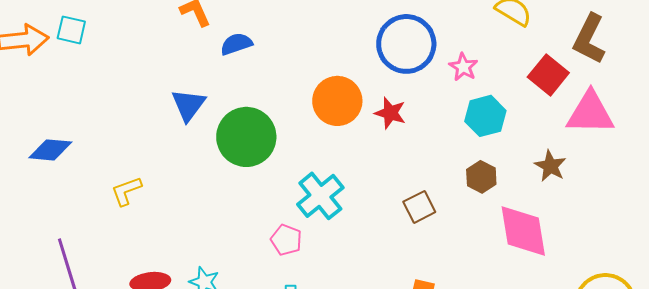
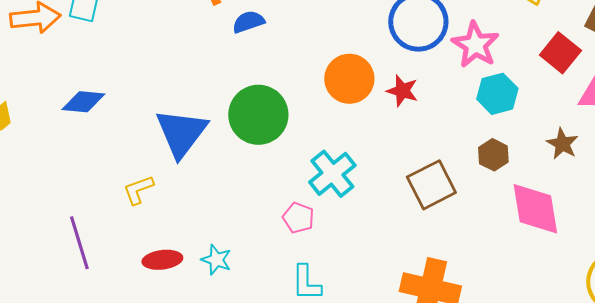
pink star: (463, 67) -> (475, 45), size x1.6
blue triangle: (188, 105) -> (181, 133), moved, size x1.5
blue diamond: (50, 150) -> (83, 102), moved
yellow L-shape: (126, 191) -> (138, 190), moved
brown square: (419, 207) -> (431, 185), size x1.5

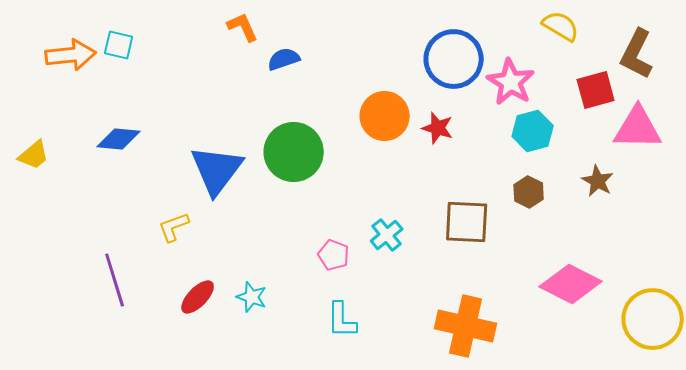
red square: (560, 53) -> (596, 90), turned 36
cyan cross: (332, 174) -> (387, 235), moved, size x0.7
brown square: (431, 185) -> (467, 222), turned 30
pink diamond: (535, 209) -> (571, 284), moved, turned -54
red ellipse: (162, 260) -> (198, 297), turned -39

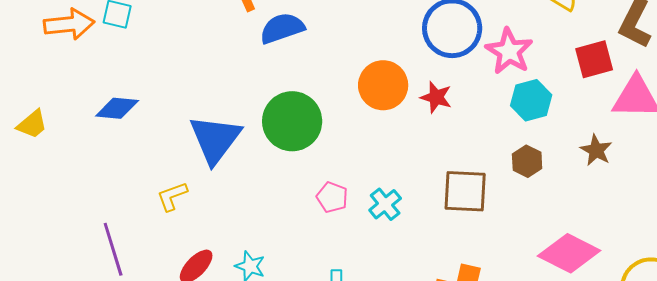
blue semicircle: (284, 59) -> (282, 28), size x1.4
pink pentagon: (334, 255) -> (332, 197), moved

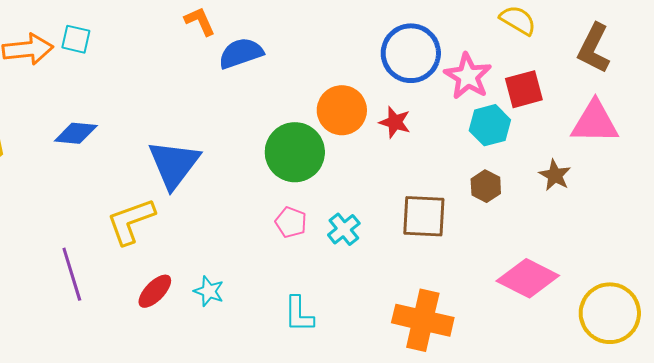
red square: (594, 59) -> (524, 89), moved
green circle: (292, 121) -> (295, 152), moved
yellow L-shape: (172, 196) -> (131, 221), size x1.6

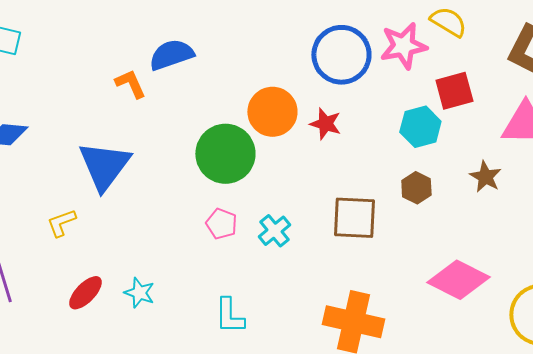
orange L-shape: (200, 21) -> (130, 84), moved
pink star: (468, 76) -> (403, 46), moved, turned 30
yellow L-shape: (131, 221) -> (61, 223), size x0.6

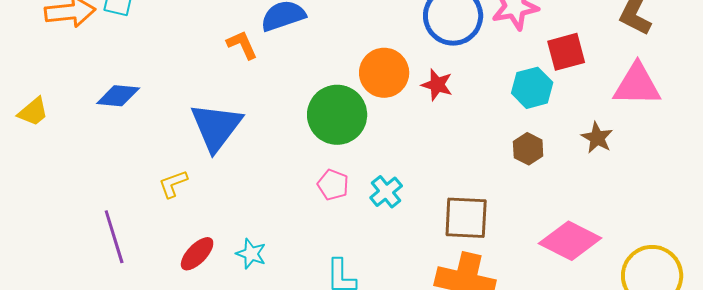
brown square: (354, 218) -> (466, 218), moved

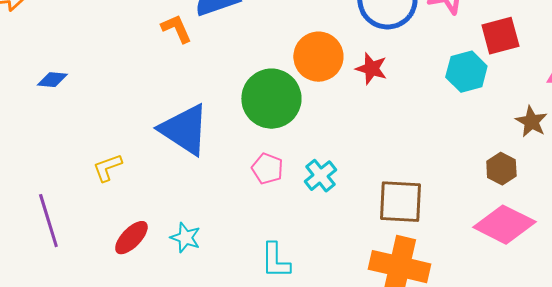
blue diamond: (118, 96) -> (52, 80), size x0.7
blue triangle: (216, 127) -> (184, 130), moved, turned -34
brown hexagon: (528, 149) -> (501, 169), moved

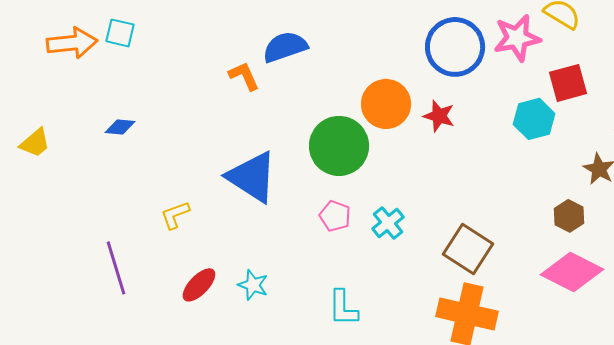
brown square: (400, 202) -> (468, 249), turned 30

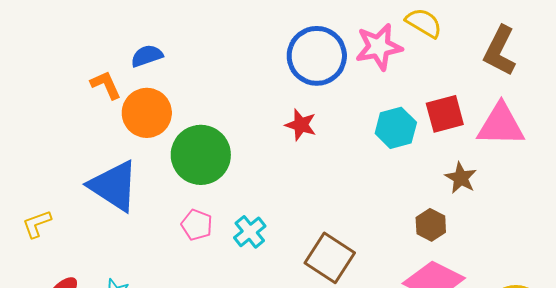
blue semicircle: (285, 47) -> (147, 56), size x0.7
red square: (568, 83) -> (445, 114), moved
orange circle: (386, 104) -> (147, 113), moved

